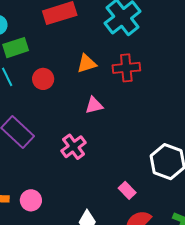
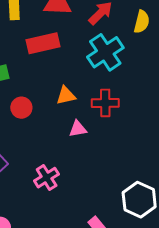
pink triangle: (94, 105) -> (78, 129), moved

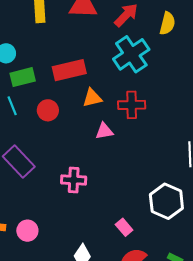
red rectangle: (43, 43) -> (69, 70), moved
pink cross: (47, 178) -> (74, 180), turned 35

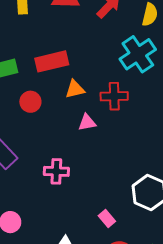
cyan cross: (131, 54) -> (138, 54), moved

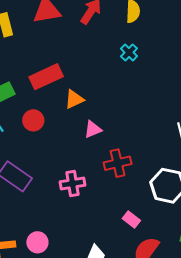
cyan cross: (138, 54) -> (129, 52), size x0.5
red cross: (114, 96) -> (118, 163), moved

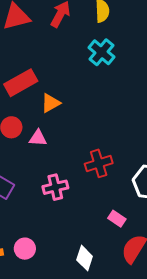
cyan cross: (129, 52) -> (102, 52), size x1.5
pink triangle: (93, 129) -> (38, 138), moved, turned 30

